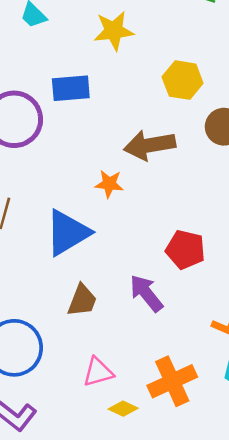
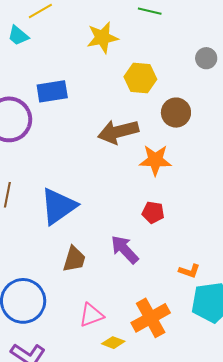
yellow star: (114, 31) -> (102, 38), moved
orange star: (109, 184) -> (155, 160), moved, size x1.4
red pentagon: (185, 250) -> (153, 212), size x0.7

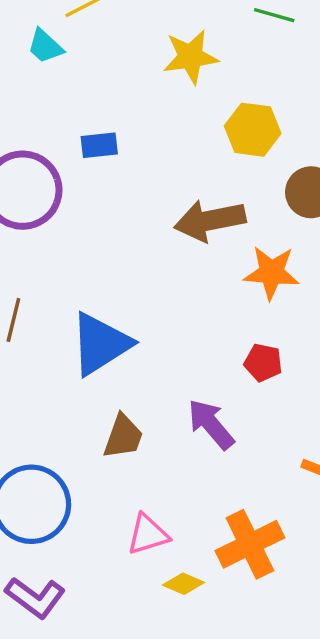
blue rectangle: (52, 91) -> (99, 145), size x0.7

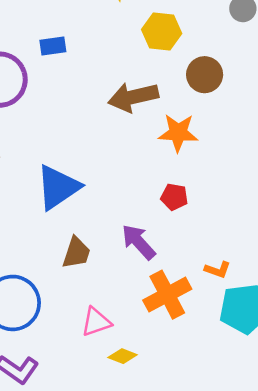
orange cross: (250, 544) -> (167, 295), moved

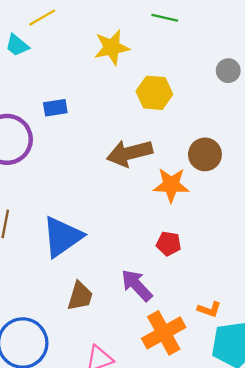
brown circle: (205, 75) -> (205, 154), moved

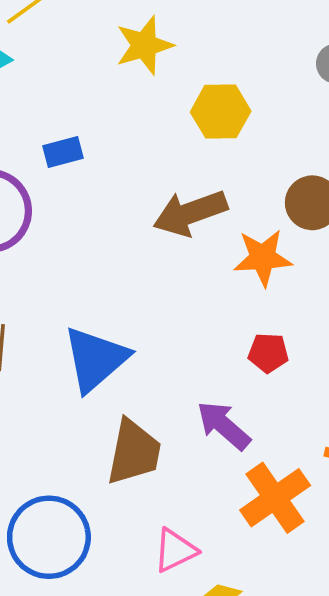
brown trapezoid: (80, 296) -> (134, 452), size x1.4

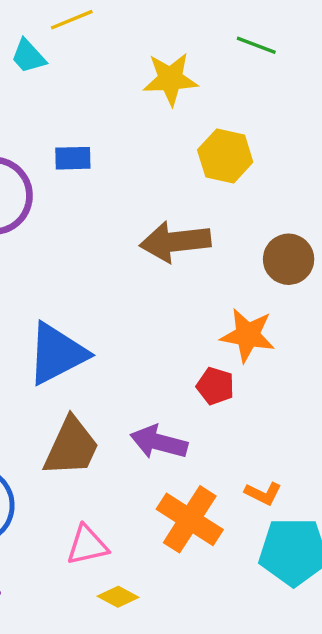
orange star: (263, 258) -> (248, 335), moved
purple arrow: (224, 425) -> (159, 442), turned -40
orange cross: (275, 498) -> (190, 519), turned -36

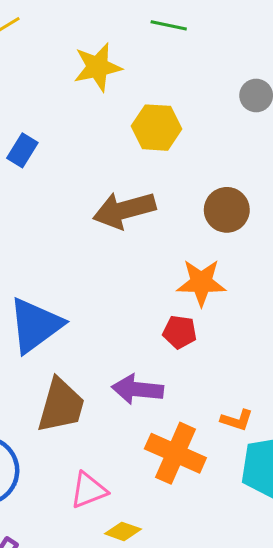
blue rectangle: (73, 158) -> (22, 150), turned -48

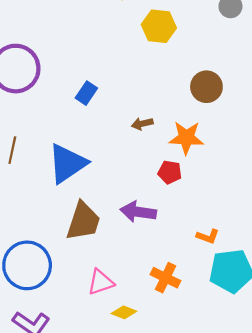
blue rectangle: (22, 150) -> (86, 93), moved
brown arrow: (124, 210) -> (142, 124), moved, size x0.5
orange cross: (175, 453) -> (165, 278), moved, size x0.7

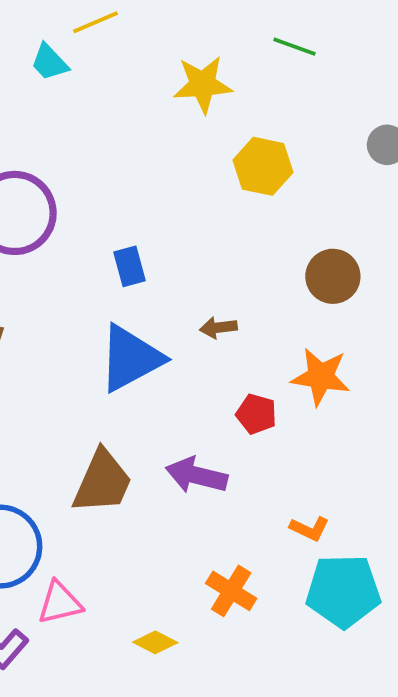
blue rectangle: (86, 93) -> (130, 266), turned -55
orange star: (186, 138) -> (321, 377), moved
blue triangle: (67, 163) -> (131, 358), moved
pink triangle: (101, 282) -> (60, 603), moved

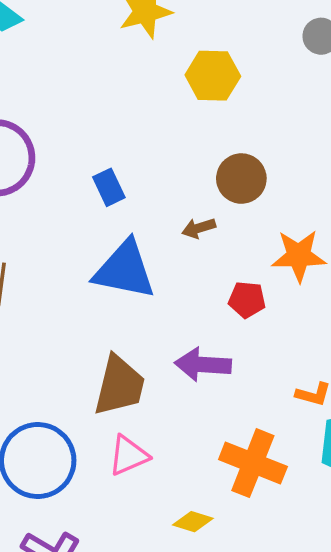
brown circle: (333, 276) -> (241, 179), moved
blue triangle: (131, 358) -> (125, 270), turned 50
orange cross: (231, 591) -> (253, 463), size x1.4
pink triangle: (60, 603) -> (128, 455), moved

